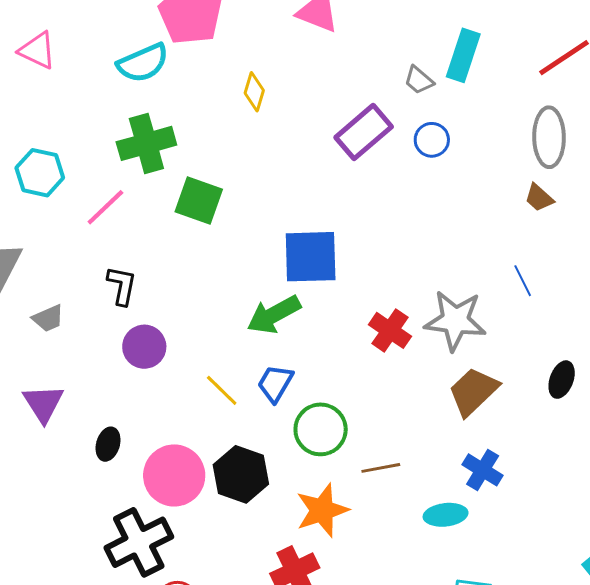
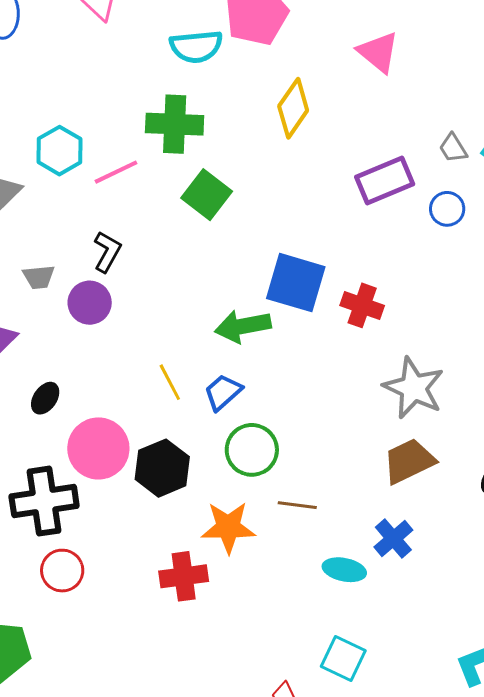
yellow diamond: (254, 92) -> (293, 108), size x1.5
cyan hexagon: (40, 173) -> (59, 151), moved
gray trapezoid: (48, 318) -> (39, 277), moved
red cross: (390, 330) -> (362, 305), moved, turned -33
purple circle: (144, 347) -> (90, 303), moved

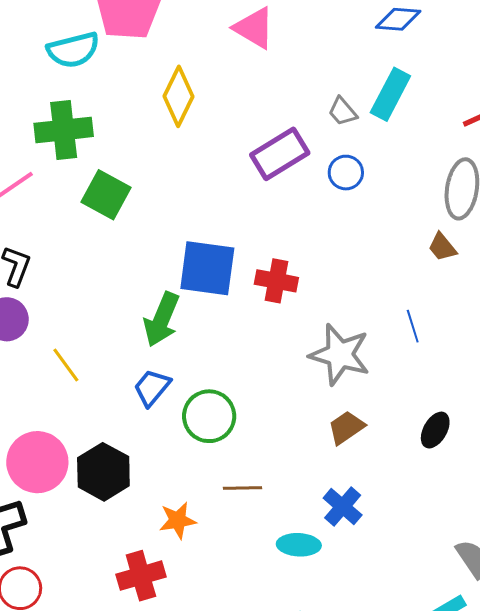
green arrow: (243, 326) -> (162, 319), turned -48
yellow line: (170, 382) -> (66, 365), moved
green circle: (252, 450) -> (209, 416), moved
brown trapezoid: (409, 461) -> (346, 428), size x0.7
orange star: (228, 527) -> (178, 520), size x0.7

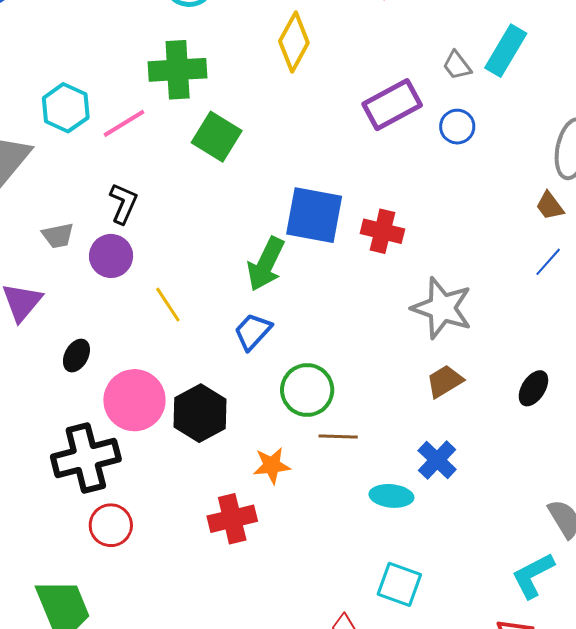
blue line: (413, 326) -> (548, 262), moved, turned 56
green circle: (209, 416) -> (307, 390), moved

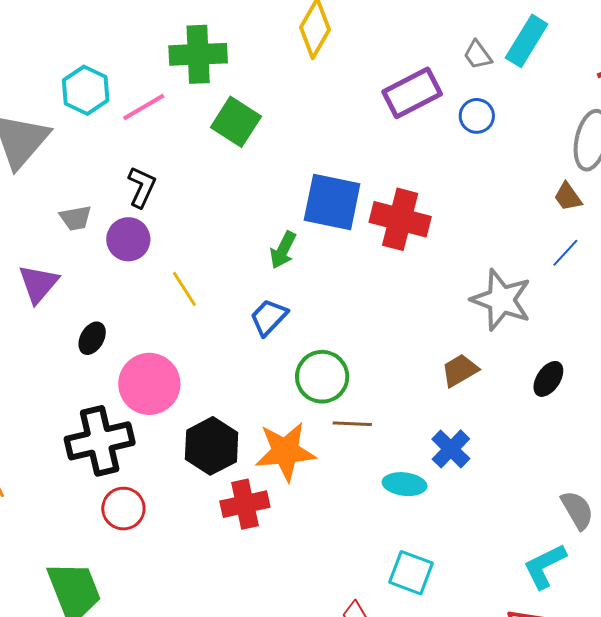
red cross: (382, 231) -> (400, 219), size x1.4
green arrow: (266, 264) -> (283, 250), size x0.7
gray star: (442, 308) -> (501, 300), moved
black hexagon: (200, 413) -> (212, 446), moved
orange star: (272, 465) -> (285, 452), size x1.6

